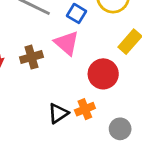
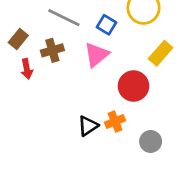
pink triangle: (67, 43) -> (97, 55), turned 40
brown cross: (31, 57) -> (52, 50), moved

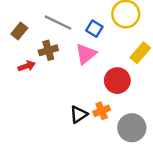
brown rectangle: (18, 39) -> (19, 31), moved
red arrow: (27, 69) -> (27, 66), turned -98
gray circle: (151, 141) -> (132, 128), size x1.5

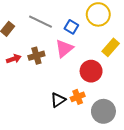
brown cross: (48, 50) -> (36, 56), moved

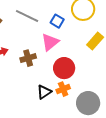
brown cross: (36, 56) -> (28, 58), moved
red circle: (91, 71) -> (64, 68), moved

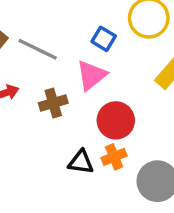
gray line: (27, 16) -> (38, 49), moved
black triangle: (44, 92) -> (81, 162), turned 42

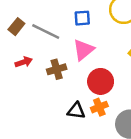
blue square: (104, 39) -> (82, 18), moved, turned -35

